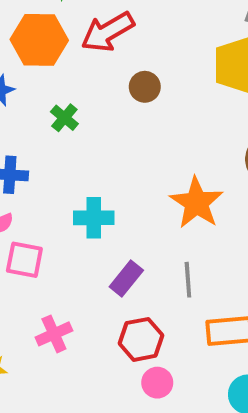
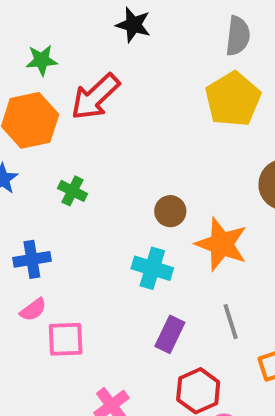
brown circle: (145, 87) -> (170, 211), moved
cyan cross: (94, 218) -> (152, 268), moved, turned 30

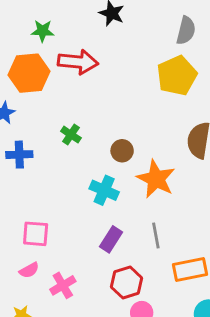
red arrow: (95, 97) -> (78, 62), turned -138
green cross: (73, 191) -> (71, 135), moved
blue cross: (32, 259) -> (19, 155), moved
pink semicircle: (33, 310) -> (29, 270), moved

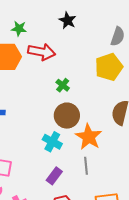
green cross: (71, 135) -> (63, 85), moved
brown circle: (122, 151) -> (67, 116), size x1.6
gray line: (156, 235) -> (86, 166), moved

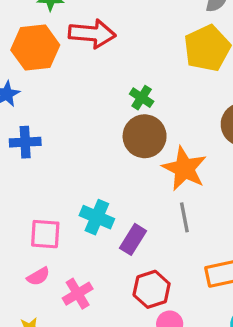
green cross: (63, 85) -> (142, 98), moved
cyan cross: (52, 142) -> (97, 217), moved

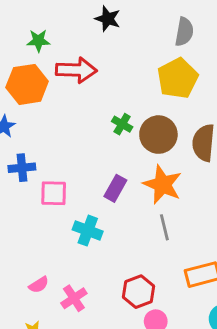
brown circle: (145, 136) -> (158, 135), moved
pink square: (45, 234) -> (54, 193), moved
purple rectangle: (133, 239) -> (115, 188), moved

